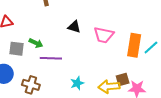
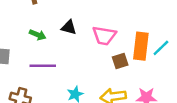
green arrow: (36, 43) -> (38, 35), moved
brown square: (123, 80) -> (120, 61), moved

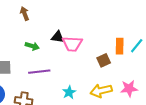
pink trapezoid: (104, 36) -> (72, 44), moved
orange rectangle: (141, 46) -> (120, 46), size x0.7

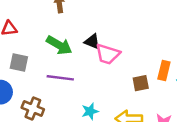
green arrow: (32, 46) -> (59, 45), size x1.5

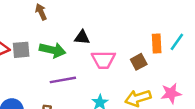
pink trapezoid: (108, 54) -> (103, 60), moved
gray square: (19, 63) -> (21, 50), moved

